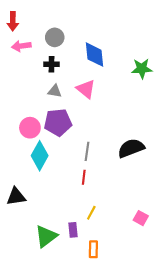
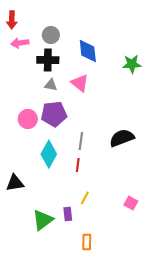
black cross: (51, 64) -> (48, 60), size x1.5
cyan diamond: (40, 156) -> (49, 154), moved
orange rectangle: (93, 249) -> (87, 242), moved

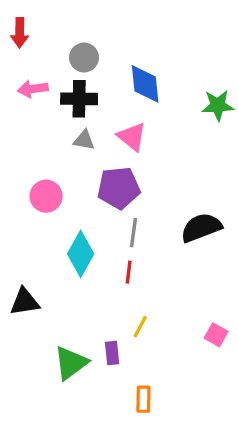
pink arrow: (20, 43) -> (33, 89), moved
purple pentagon: (54, 114) -> (119, 188), moved

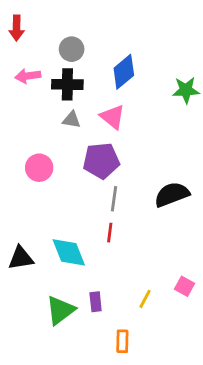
blue diamond: (145, 84) -> (124, 72), turned 56
cyan diamond: (81, 254) -> (69, 252), moved, turned -51
yellow line: (140, 327) -> (145, 299), moved

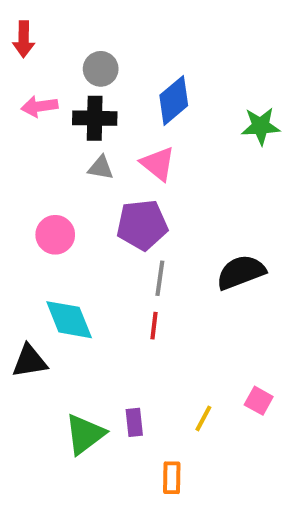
cyan diamond: (69, 252) -> (69, 320), moved

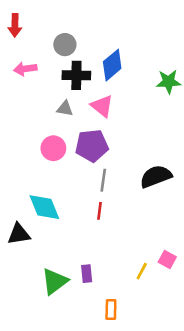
black cross: (95, 118) -> (76, 75), moved
pink circle: (55, 235) -> (53, 148), moved
yellow line: (203, 418) -> (142, 271), moved

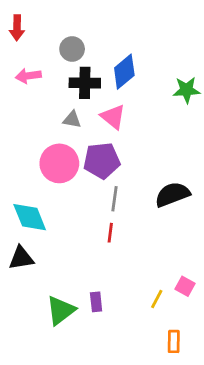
pink circle: (53, 148) -> (59, 163), size x1.4
cyan diamond: (44, 207) -> (30, 217), moved
orange rectangle: (111, 309) -> (174, 341), moved

